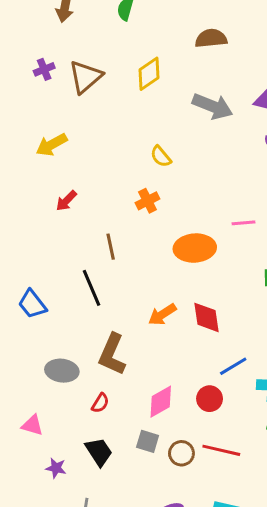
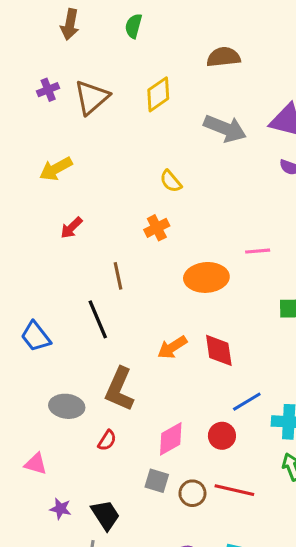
black trapezoid: (99, 452) -> (106, 515), moved

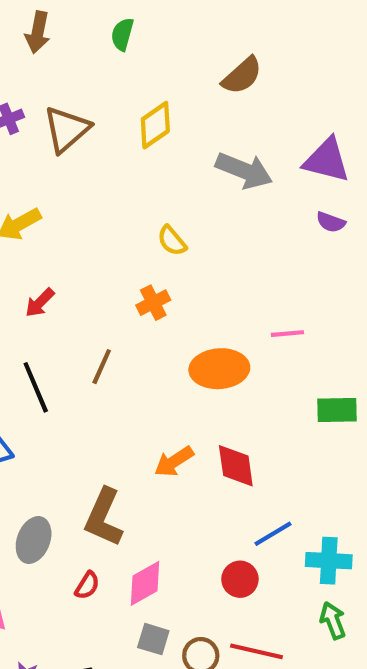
brown semicircle: (224, 57) -> (242, 76), turned 144
brown line: (118, 276) -> (102, 367), turned 36
black line: (98, 319) -> (36, 387), moved
gray ellipse: (67, 406) -> (34, 540), turned -76
pink diamond: (171, 439) -> (145, 583), moved

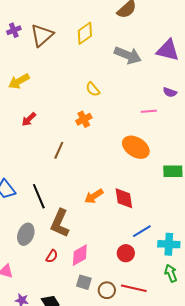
purple semicircle: (331, 222) -> (170, 92), moved
pink line: (287, 334) -> (149, 111), moved
orange ellipse: (219, 369) -> (136, 147), moved, turned 36
black line: (36, 387) -> (39, 196), moved

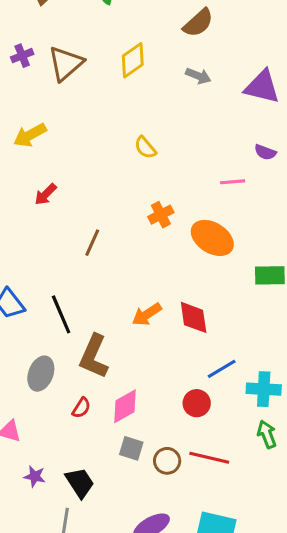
gray arrow: (128, 55) -> (198, 76), moved, size x0.6
orange cross: (84, 119) -> (161, 215), moved

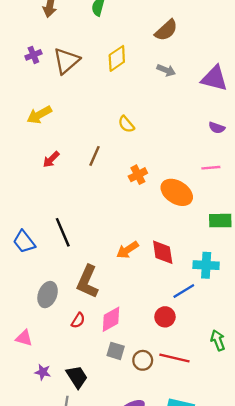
pink line: (233, 182) -> (211, 168), moved
brown line: (92, 243) -> (95, 156), moved
black line: (61, 314) -> (63, 232), moved
cyan cross: (264, 389) -> (206, 265), moved

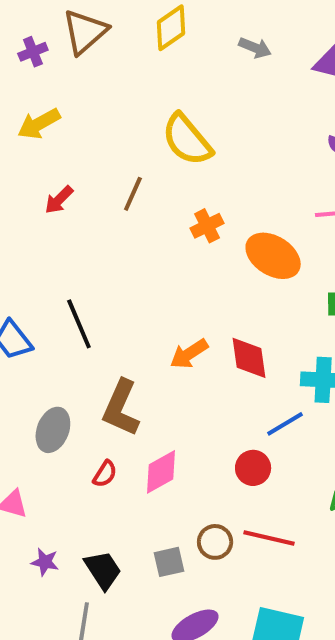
purple cross: (33, 55) -> (33, 52), moved
yellow semicircle: (126, 124) -> (187, 140), size x1.8
gray square: (116, 351) -> (169, 562), moved, turned -30

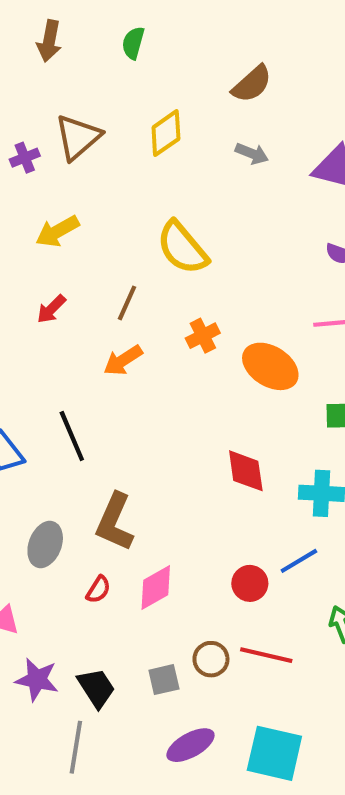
yellow arrow: (39, 124) -> (57, 231), moved
orange arrow: (189, 354) -> (123, 360), moved
blue line: (285, 424) -> (299, 561), moved
purple star: (45, 562) -> (37, 680), size x1.5

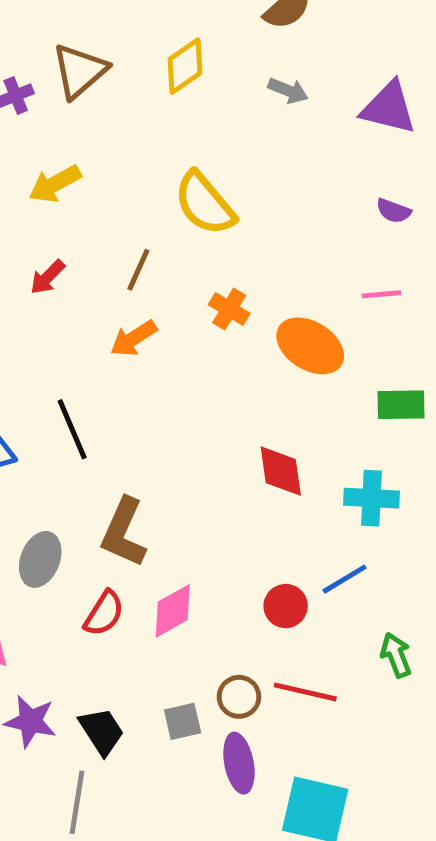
orange cross: (203, 336) -> (229, 309), turned -32
red semicircle: (98, 590) -> (104, 613), size x1.4
purple ellipse: (190, 745) -> (239, 763), moved, turned -72

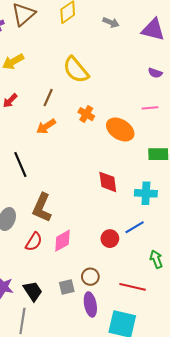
red line: (305, 692) -> (133, 287), moved

